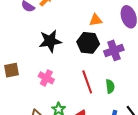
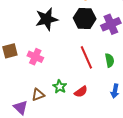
pink cross: (46, 78) -> (35, 57), moved

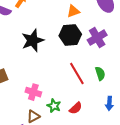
pink cross: (35, 57) -> (33, 92), moved

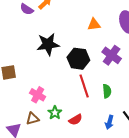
black hexagon: (70, 35) -> (78, 59), moved
purple cross: (97, 38) -> (112, 55), turned -36

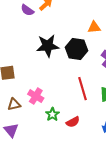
black hexagon: (78, 59) -> (76, 49), moved
brown triangle: (32, 119) -> (14, 104), moved

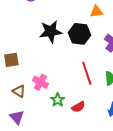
brown triangle: (14, 104) -> (19, 91), turned 48

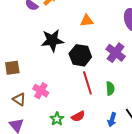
orange triangle: (97, 12) -> (87, 21), moved
black hexagon: (80, 34) -> (80, 55), moved
green star: (58, 100) -> (57, 119), moved

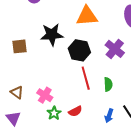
orange triangle: (87, 21) -> (87, 16), size x1.6
brown square: (12, 68) -> (19, 46), moved
pink cross: (41, 91) -> (45, 95), moved

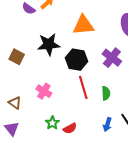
brown square: (19, 46) -> (17, 57), turned 35
pink cross: (45, 95) -> (44, 91), moved
red semicircle: (75, 111) -> (70, 128), moved

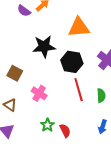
brown square: (17, 57) -> (15, 73), moved
red semicircle: (70, 128) -> (65, 131), turned -88

